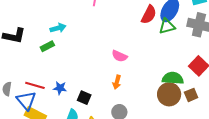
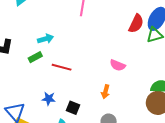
pink semicircle: (119, 56) -> (118, 65), moved
red line: (35, 85) -> (62, 67), moved

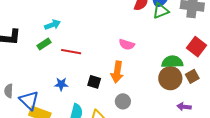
orange arrow: (105, 92) -> (117, 72), size x1.5
black square: (73, 108) -> (94, 82), moved

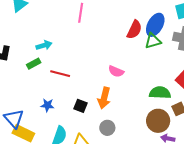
brown circle: (170, 78) -> (158, 121), moved

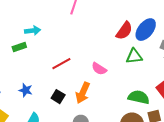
green triangle: (153, 41) -> (134, 56), moved
red line: (60, 74) -> (61, 64), moved, turned -54

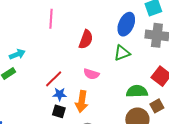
red semicircle: (124, 31) -> (86, 39), moved
blue star: (26, 90) -> (60, 94), moved

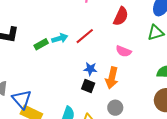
cyan arrow: (17, 54) -> (60, 38), moved
red line: (54, 79) -> (85, 36), moved

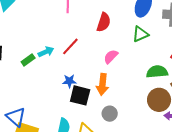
pink semicircle: (124, 51) -> (111, 57), turned 119
blue star: (90, 69) -> (69, 81), moved
black square: (88, 86) -> (80, 95), size x1.5

